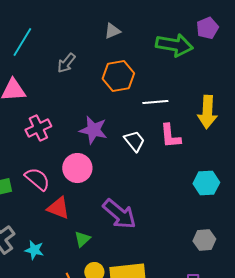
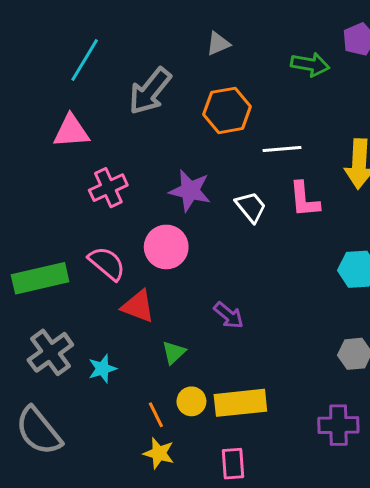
green arrow: (174, 45) -> (310, 64), size x0.7
gray arrow: (66, 63) -> (150, 91), size x1.6
purple arrow: (119, 214) -> (229, 315), size x0.6
cyan star: (34, 250) -> (102, 369), turned -30

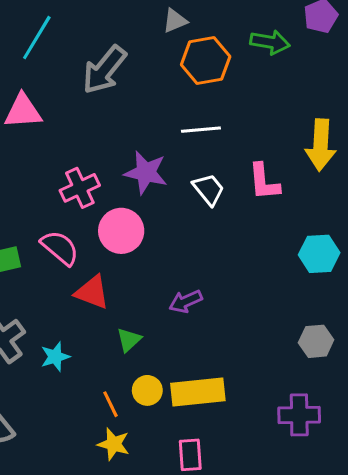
orange hexagon: (227, 110) -> (206, 61), moved
white line: (282, 149) -> (201, 130), moved
pink cross: (108, 188) -> (80, 188), moved
purple arrow: (229, 315) -> (186, 301), turned 116

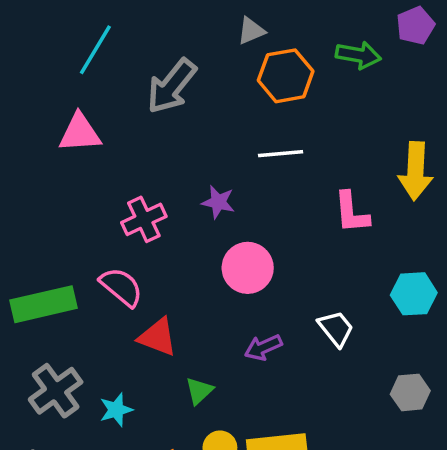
purple star: (146, 173) -> (218, 202), size x0.7
white trapezoid: (209, 189) -> (336, 328), moved
pink circle: (121, 231) -> (248, 268), moved

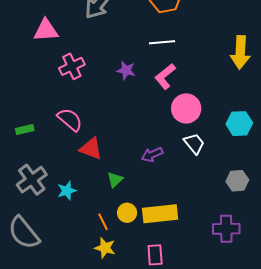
pink L-shape: (351, 212) -> (165, 76), moved, turned 56
pink cross: (144, 219) -> (72, 66), moved
pink circle: (248, 268) -> (186, 108), moved
green rectangle: (43, 304) -> (25, 130), size x0.5

